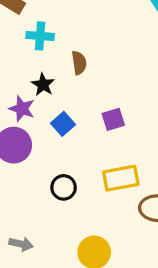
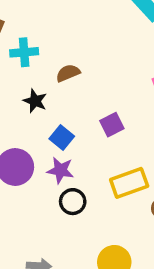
brown semicircle: (79, 63) -> (68, 73), turned -95
purple star: (22, 109) -> (60, 170), moved

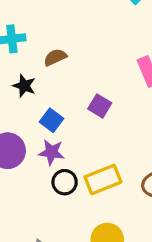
purple square: (112, 125) -> (100, 106), turned -30
yellow rectangle: (129, 183) -> (103, 180), moved

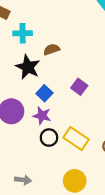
black star: (24, 86) -> (28, 67), size x1.5
yellow rectangle: (103, 180) -> (76, 139), turned 50

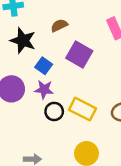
brown semicircle: (52, 49) -> (59, 25), moved
purple square: (79, 87) -> (79, 55), size x1.5

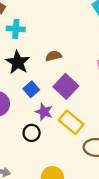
purple star: (44, 89) -> (44, 112), moved
yellow rectangle: (82, 109) -> (71, 122), moved

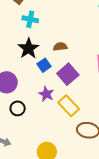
blue square: (31, 89) -> (44, 65), moved
black circle: (32, 133) -> (18, 108), moved

